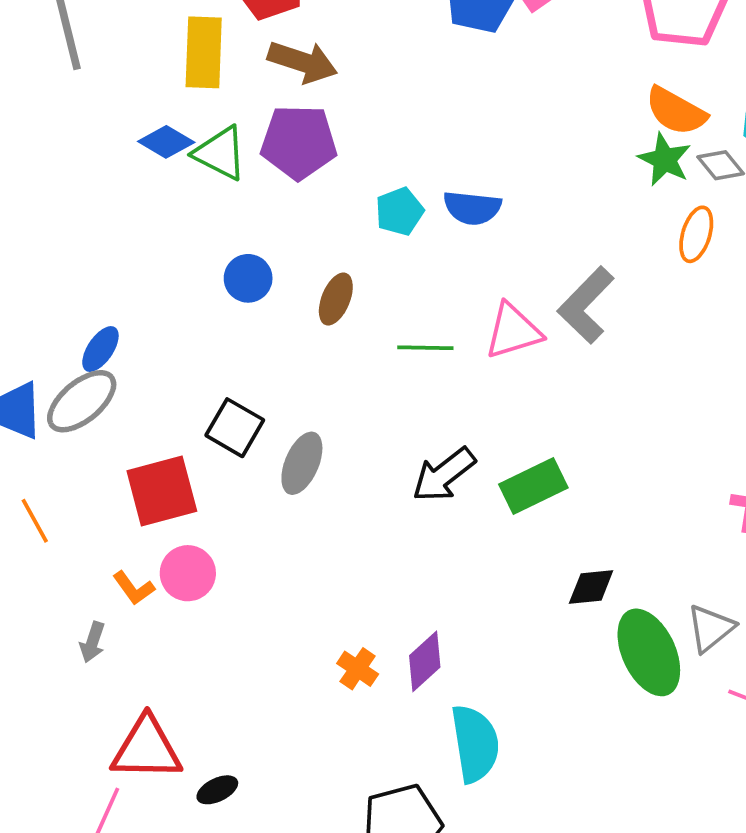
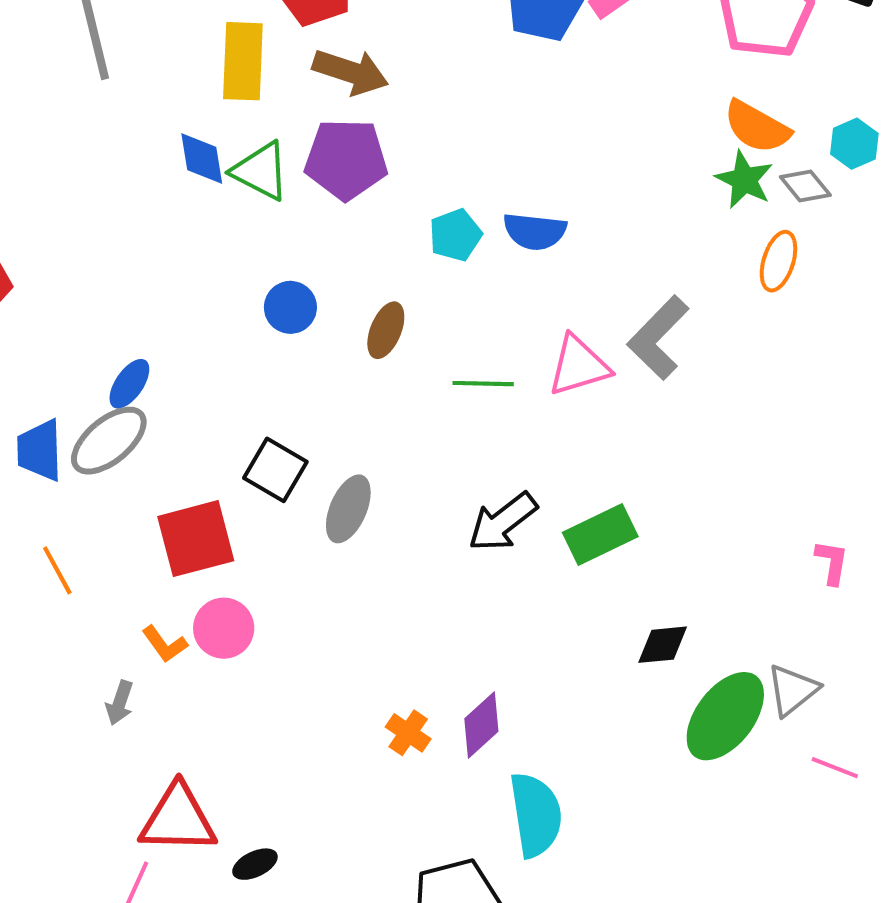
blue diamond: (166, 142) -> (202, 159), turned 50
green ellipse: (649, 652) -> (725, 716), turned 62

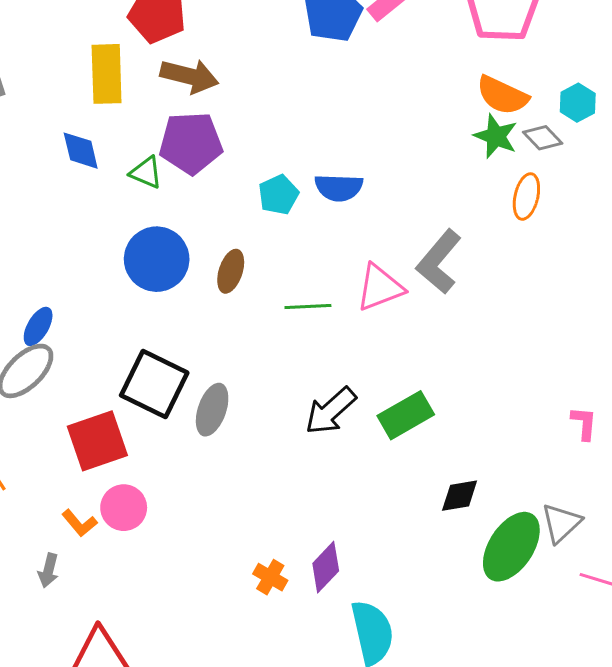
green triangle: (261, 171) -> (146, 173), moved, size x0.7
blue circle: (290, 307) -> (157, 259), size x1.6
black square: (275, 470) -> (154, 384), size x1.4

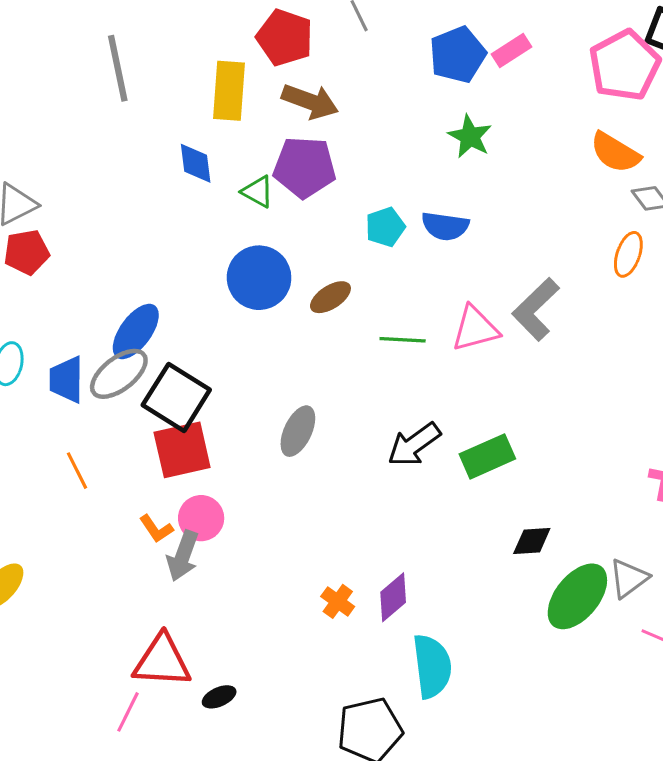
green star: (496, 136) -> (470, 136), moved
brown ellipse: (231, 271) -> (330, 297), turned 33
blue ellipse: (38, 326) -> (136, 331), size x1.5
black square: (154, 384) -> (176, 397), moved
gray arrow: (48, 570) -> (183, 556), moved, size x1.5

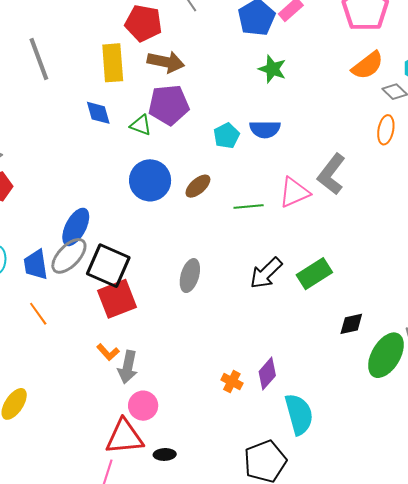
orange semicircle: (615, 153) -> (368, 65), turned -60
orange line: (77, 471) -> (38, 314), moved
pink circle: (201, 518) -> (143, 406), moved
black ellipse: (219, 697) -> (165, 454), turned 30

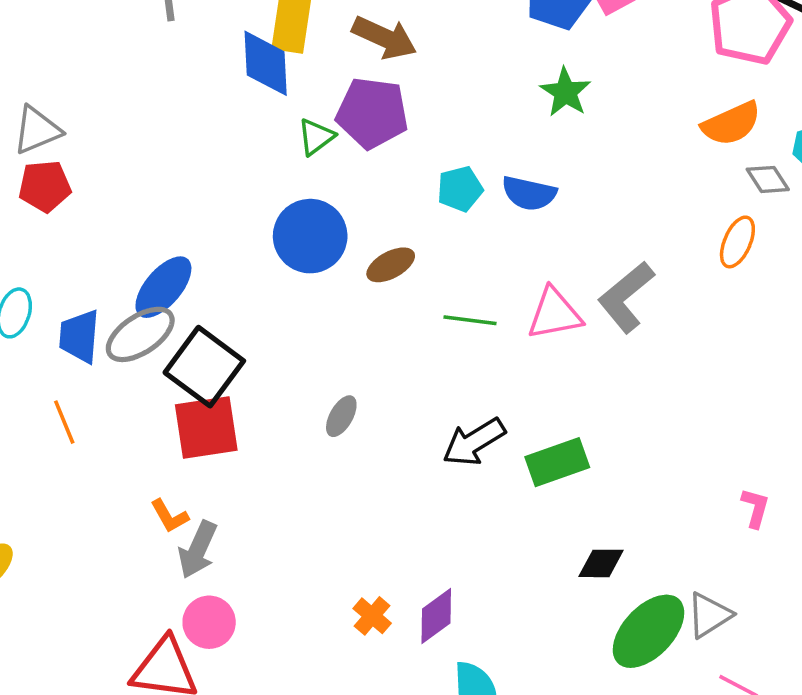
blue diamond: (98, 113) -> (266, 63), moved, size x1.4
green triangle: (141, 125) -> (316, 137), turned 50
gray ellipse: (190, 276) -> (341, 416), size x0.7

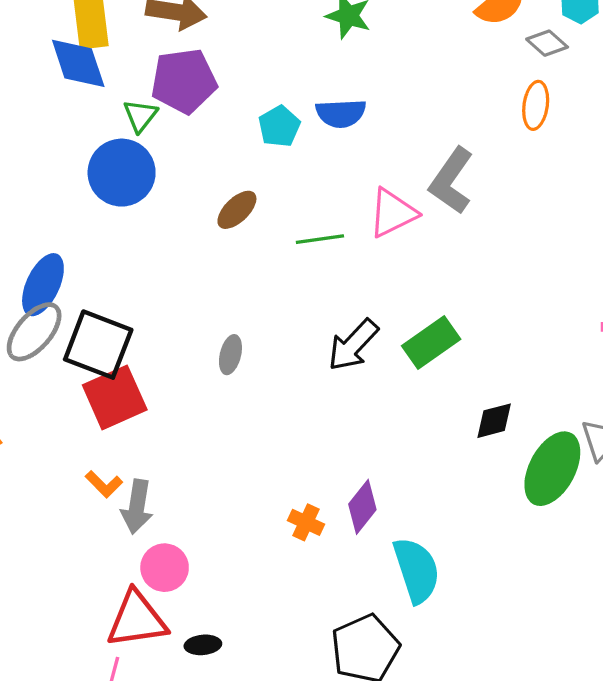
blue circle: (310, 236) -> (122, 173), moved

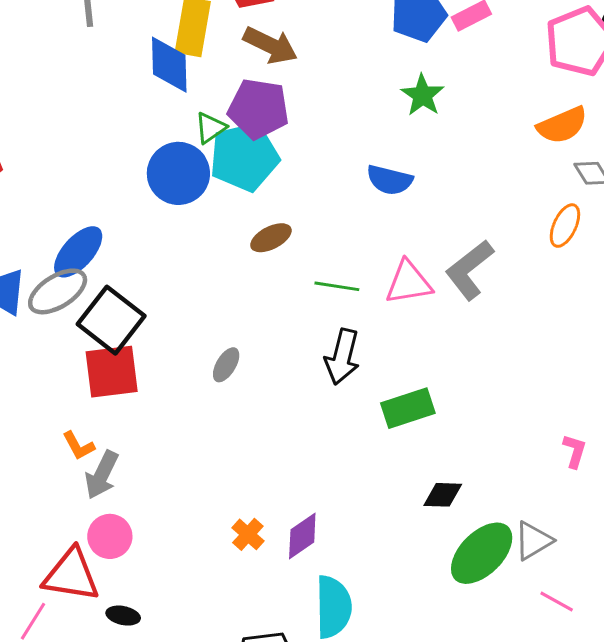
cyan pentagon: (279, 126) -> (244, 157), moved, size x1.8
black arrow: (353, 345) -> (342, 357), moved, turned -46

